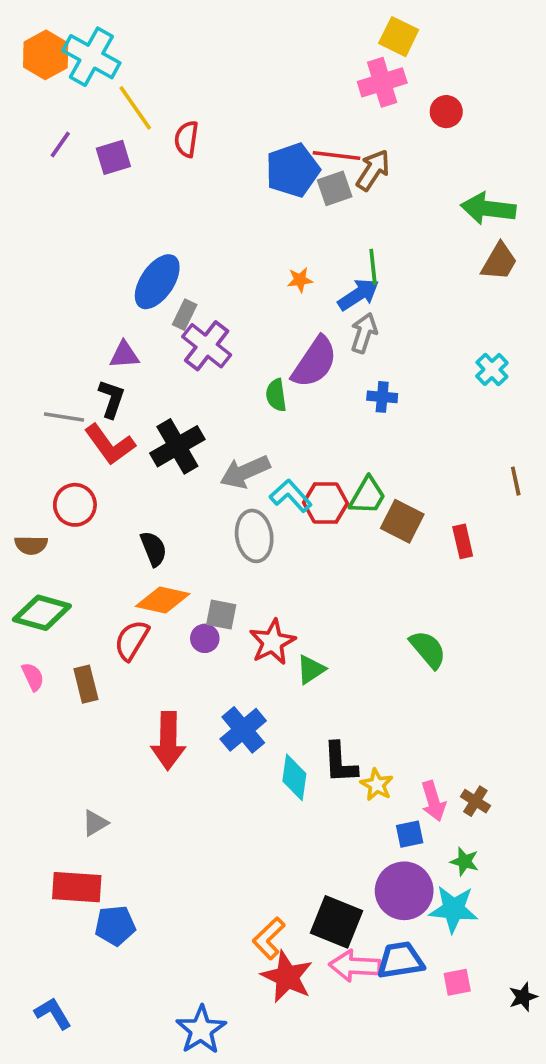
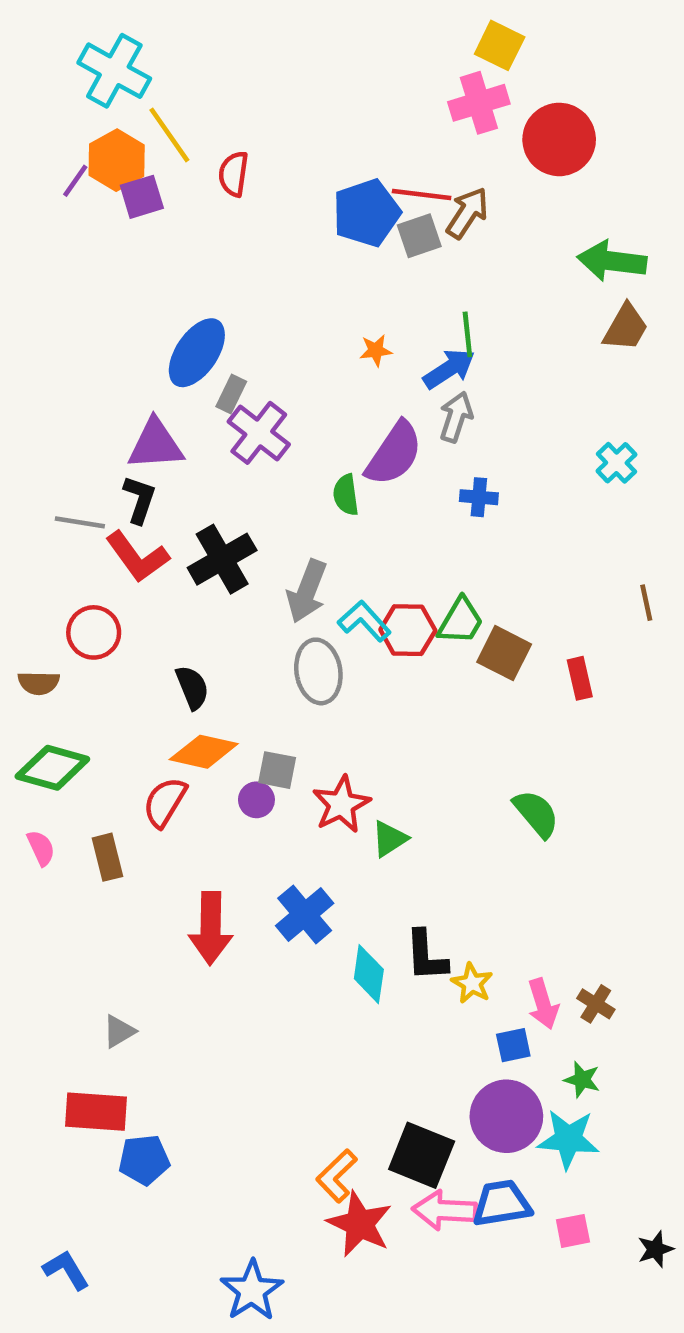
orange hexagon: (46, 55) -> (117, 160), moved
red circle: (446, 112) -> (559, 139), size x1.8
purple triangle: (124, 355) -> (156, 444), size x1.5
gray arrow: (245, 472) -> (307, 591), turned -45

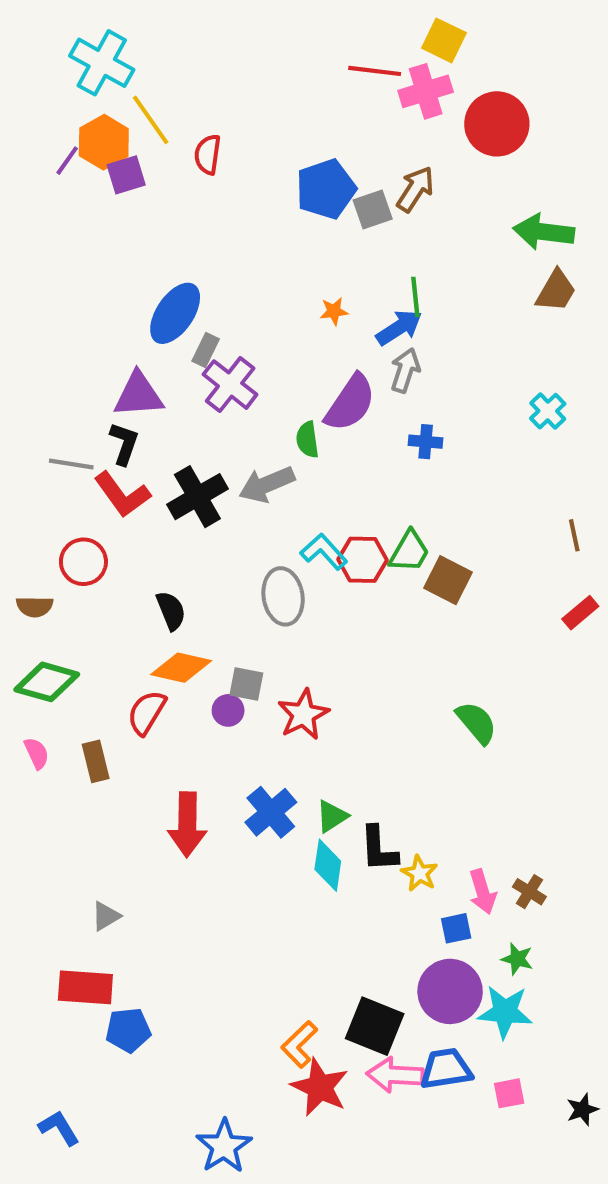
red line: (422, 195) -> (375, 71), moved
gray arrow: (307, 591) -> (267, 484), moved, turned 46
red rectangle: (580, 678) -> (580, 613), moved, turned 63
green triangle: (389, 839) -> (332, 816), moved

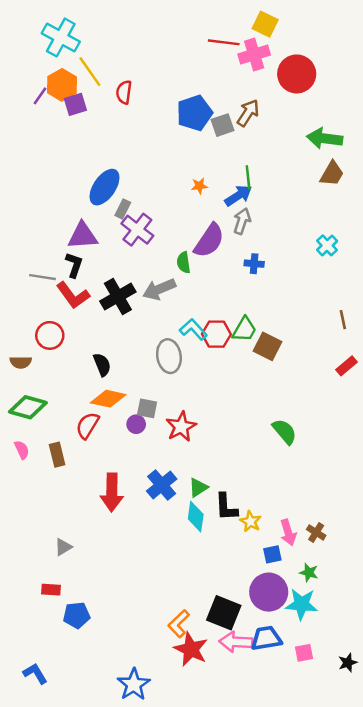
red rectangle: (85, 987) -> (51, 590), size x0.6

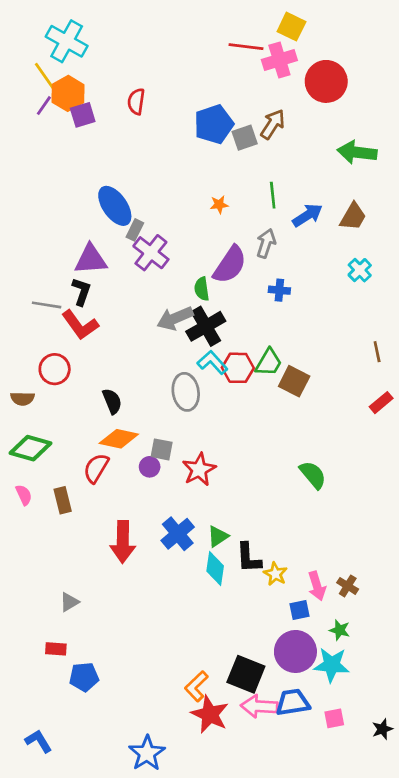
yellow line: (90, 72) -> (47, 79), moved
brown trapezoid: (332, 174) -> (353, 217), moved
blue ellipse: (105, 187) -> (115, 206), turned -69
blue arrow: (238, 196) -> (307, 215), moved
black cross: (118, 297) -> (206, 326), moved

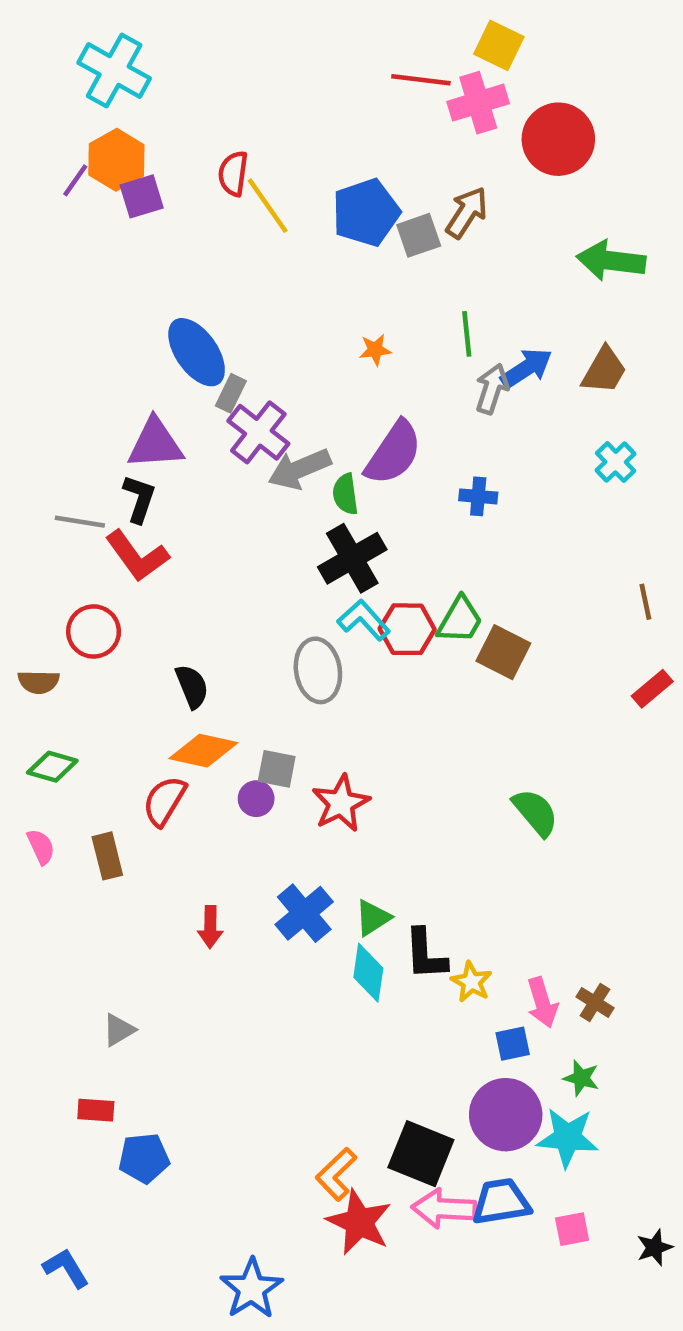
yellow line: (47, 79) -> (268, 206), moved
gray arrow: (266, 243) -> (492, 389), moved
gray arrow: (175, 318) -> (300, 469), moved
green diamond: (30, 448) -> (52, 767), size x0.7
red arrow: (123, 542) -> (210, 927), size x0.6

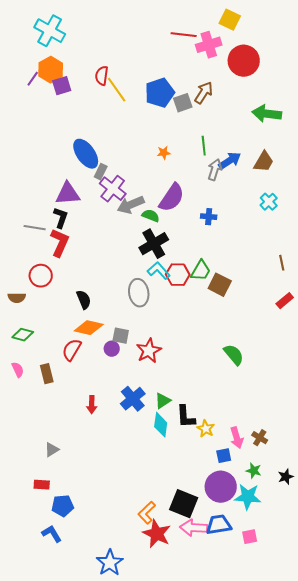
yellow square: (499, 45) -> (230, 20), moved
green semicircle: (345, 494) -> (151, 216), turned 120
red L-shape: (137, 556) -> (60, 243), turned -120
black star: (655, 1247) -> (286, 477), moved
blue L-shape: (66, 1268) -> (52, 534), moved

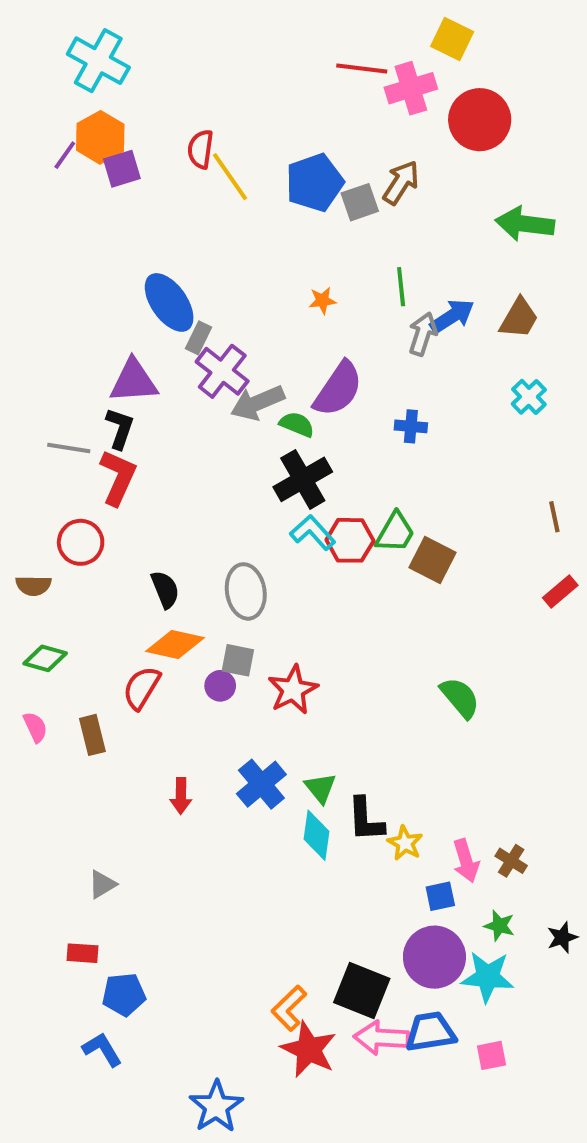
gray ellipse: (139, 293) -> (246, 591), moved
green triangle: (163, 401) -> (320, 788), turned -36

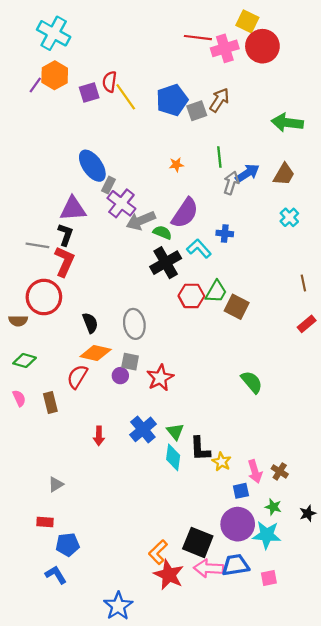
red circle: (480, 120) -> (262, 46), moved
purple square: (122, 169) -> (89, 92), moved
cyan L-shape: (313, 532) -> (199, 249), moved
red circle: (81, 542) -> (44, 297), size x1.4

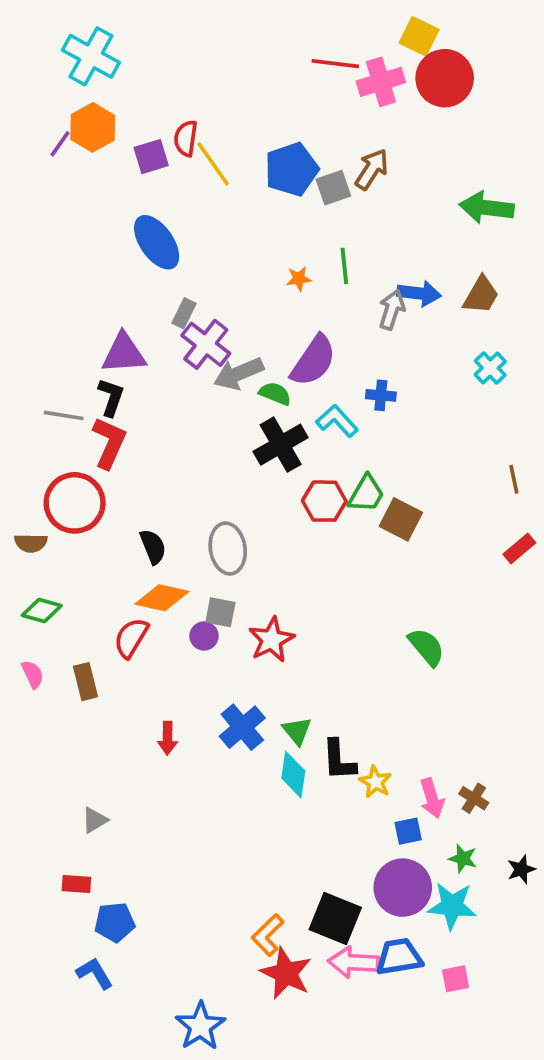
green line: (219, 157) -> (344, 266), moved
blue ellipse: (92, 166) -> (157, 242), moved
blue arrow: (247, 173) -> (419, 293), turned 40

